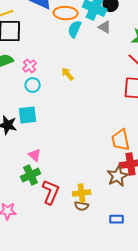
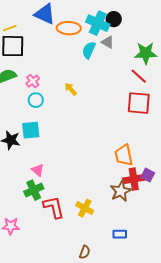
cyan semicircle: (75, 29) -> (89, 50), moved
red L-shape: (51, 192) -> (54, 207), turned -35
yellow cross: (82, 193) -> (85, 208), turned 36
brown semicircle: (82, 206) -> (85, 252), moved, turned -80

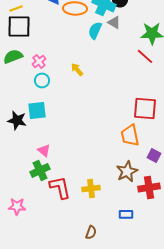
red square: (139, 103) -> (145, 108), moved
red cross: (134, 179) -> (149, 187), moved
yellow cross: (85, 208) -> (91, 188), turned -36

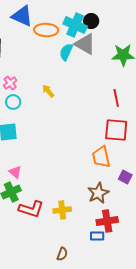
gray triangle: (114, 22) -> (85, 44), size x1.6
red line: (145, 56) -> (116, 98), moved, turned 36
red L-shape: (60, 187) -> (31, 209), turned 120
red cross: (149, 187) -> (107, 221), moved

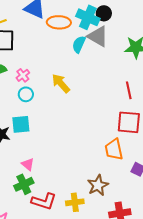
yellow arrow: (48, 91) -> (61, 83), size x1.5
brown star: (98, 193) -> (98, 185), moved

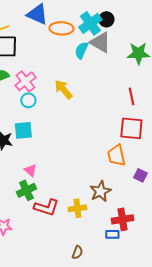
cyan cross: (88, 17) -> (90, 23), turned 30
pink cross: (23, 75) -> (25, 81), size x1.5

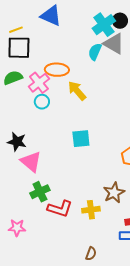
orange ellipse: (61, 28) -> (57, 70), moved
cyan square: (23, 130) -> (81, 139), moved
pink triangle: (30, 170) -> (31, 162), moved, size x1.6

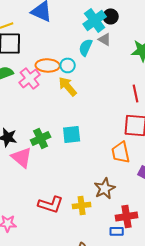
gray triangle: (114, 44) -> (105, 39), size x0.6
cyan circle: (42, 102) -> (68, 65), moved
green cross: (40, 192) -> (41, 138), moved

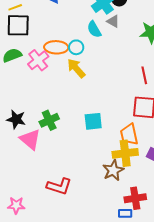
cyan semicircle: (86, 47) -> (94, 29), turned -54
cyan square: (72, 134) -> (93, 121), moved
yellow cross: (82, 205) -> (125, 153), moved, size x1.4

